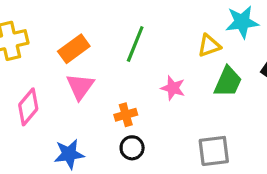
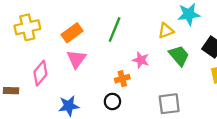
green trapezoid: (228, 82) -> (179, 56), turned -65
orange cross: (126, 115) -> (122, 79), moved

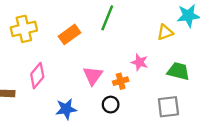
green line: (115, 29) -> (107, 18), moved
green trapezoid: (179, 56) -> (178, 71), moved, turned -35
pink triangle: (76, 59) -> (93, 76), moved

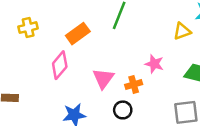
yellow cross: (24, 29) -> (28, 28), size x0.7
pink diamond: (37, 76) -> (60, 65), moved

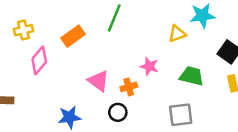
pink diamond: (60, 65) -> (39, 60), moved
pink triangle: (103, 78) -> (98, 81), turned -30

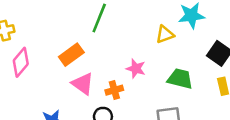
orange rectangle: (73, 36) -> (71, 55), moved

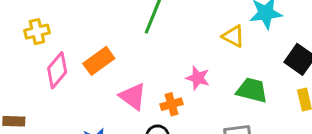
yellow triangle: (165, 34) -> (233, 36), turned 48
orange rectangle: (71, 55) -> (99, 61), moved

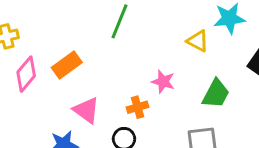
green trapezoid: (252, 90) -> (216, 94), turned 104
pink triangle: (133, 96) -> (86, 110), moved

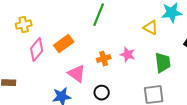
green trapezoid: (216, 94) -> (163, 63), turned -35
orange cross: (138, 107) -> (104, 59), moved

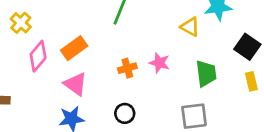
yellow cross: (24, 25) -> (21, 23), turned -35
pink triangle: (77, 74) -> (75, 84), moved

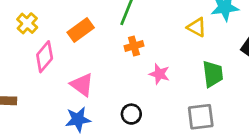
orange rectangle: (74, 48) -> (81, 30), moved
pink star: (159, 63) -> (159, 74), moved
orange cross: (127, 68) -> (134, 46), moved

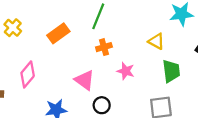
yellow triangle: (197, 27) -> (156, 41), moved
pink diamond: (45, 57) -> (28, 74), moved
pink triangle: (82, 85) -> (85, 80), moved

